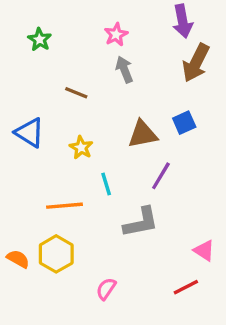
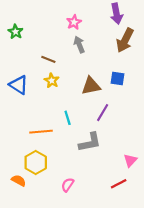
green star: (40, 40) -> (15, 32), moved
blue square: (184, 123) -> (118, 78), turned 32
yellow star: (81, 148) -> (52, 81), moved
pink triangle: (204, 251) -> (130, 160), turned 40
orange semicircle: (18, 259) -> (19, 181), moved

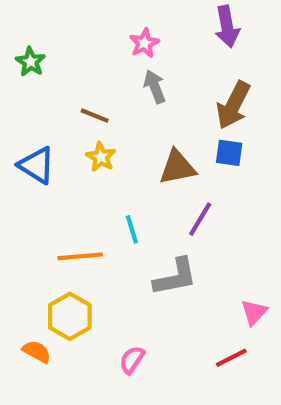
brown arrow: (125, 40) -> (233, 105), moved

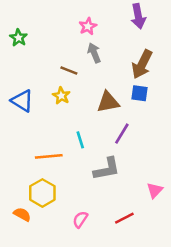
brown line: (95, 116) -> (69, 71), moved
red line: (231, 358) -> (124, 218), moved

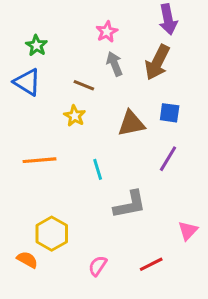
green star: (18, 38) -> (36, 45), moved
brown arrow: (142, 64) -> (157, 62), moved
blue triangle: (22, 101) -> (27, 82), moved
purple line: (122, 134) -> (168, 159), moved
orange line: (49, 156) -> (39, 160), moved

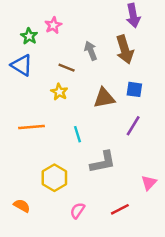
pink star: (107, 32) -> (53, 25), moved
brown arrow: (157, 62) -> (125, 50), turned -44
yellow hexagon: (52, 234) -> (54, 178), moved

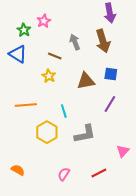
yellow hexagon: (54, 178) -> (47, 132), moved

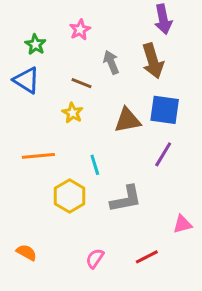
pink star: (44, 21) -> (80, 30), moved
blue square: (111, 74) -> (165, 110), size x1.5
pink triangle: (123, 151) -> (182, 224), turned 32

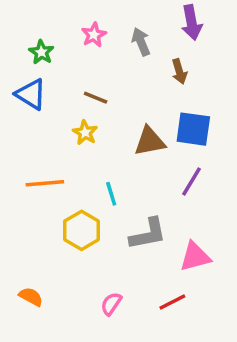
brown arrow: (153, 61) -> (179, 71), size x0.6
gray arrow: (111, 62) -> (141, 42), moved
pink triangle: (182, 224) -> (195, 257), moved, size x1.4

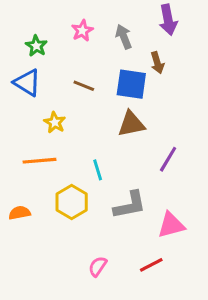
blue square: (193, 129) -> (131, 84), moved
yellow star: (85, 133) -> (55, 122), moved
orange semicircle: (31, 297) -> (20, 213), moved, turned -40

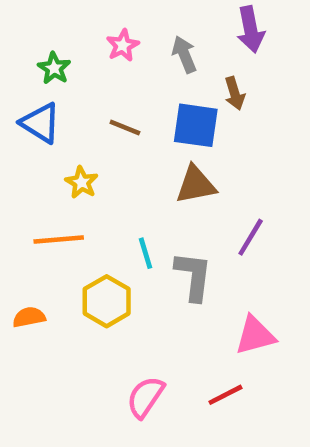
gray L-shape: (130, 205) -> (193, 276), moved, turned -72
pink semicircle: (98, 266) -> (145, 397), size x1.4

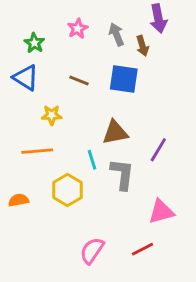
brown arrow: (235, 93) -> (142, 46), moved
yellow star: (82, 182) -> (52, 115), turned -30
brown triangle: (196, 185) -> (115, 132), moved

